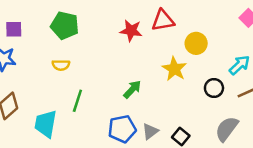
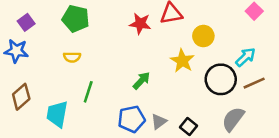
purple square: (14, 29) -> (26, 22), turned -35
black circle: (214, 88) -> (221, 79), size x1.6

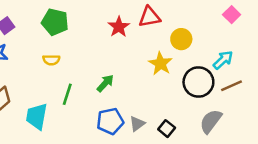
red star: (140, 24) -> (119, 27), turned 30
green arrow: (141, 81) -> (105, 83), moved

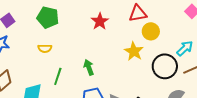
red triangle: (149, 17) -> (138, 13), moved
green arrow: (105, 83) -> (89, 67), turned -63

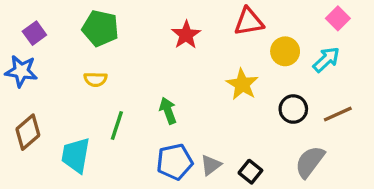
yellow circle: (151, 31) -> (285, 51), moved
cyan arrow: (185, 48) -> (326, 60), moved
black circle: (165, 66) -> (293, 109), size x0.7

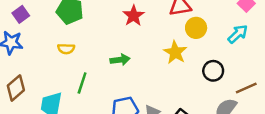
yellow circle: (285, 51) -> (196, 28), moved
green arrow: (168, 111) -> (120, 60), moved, turned 102
brown line: (338, 114) -> (246, 88), moved

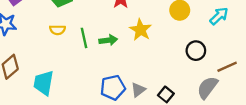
yellow star: (175, 52) -> (141, 30), moved
green line: (82, 83) -> (84, 38), moved, turned -30

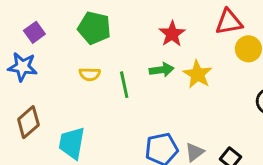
green arrow: (108, 40) -> (162, 70), moved

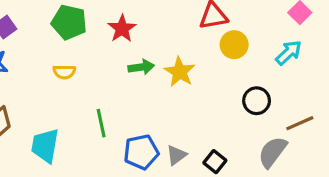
red star: (172, 34) -> (122, 29), moved
green line: (124, 85) -> (101, 123), moved

